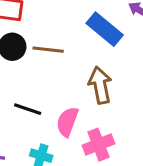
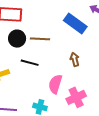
brown arrow: (100, 85) -> (75, 59), size x0.6
black line: (28, 109) -> (30, 63), moved

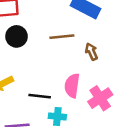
brown line: (40, 39) -> (62, 37), moved
black line: (30, 63) -> (40, 96), moved

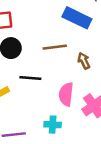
black line: (40, 96) -> (30, 78), moved

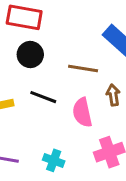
pink semicircle: (66, 94) -> (82, 112), moved, turned -35

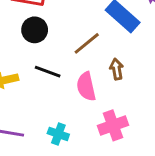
brown line: (83, 69) -> (87, 43), turned -48

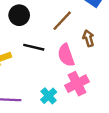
pink cross: (113, 125) -> (77, 84), moved
cyan cross: (58, 134) -> (49, 96), turned 35

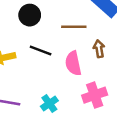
brown line: (62, 21) -> (74, 27), turned 40
pink cross: (77, 84) -> (95, 95), moved

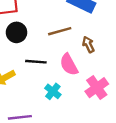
cyan cross: (49, 103) -> (53, 91), moved

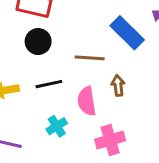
black line: (36, 62) -> (49, 84), turned -36

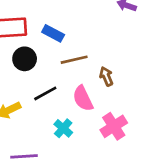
blue rectangle: (127, 33) -> (53, 33), moved, size x0.7

